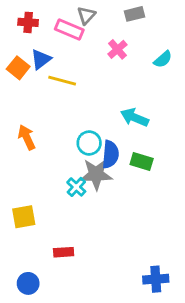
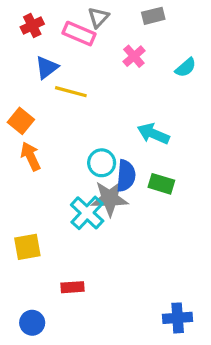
red cross: (28, 22) -> (32, 25), turned -30
orange square: (18, 68) -> (21, 121), moved
cyan cross: (76, 187) -> (87, 213), size x1.5

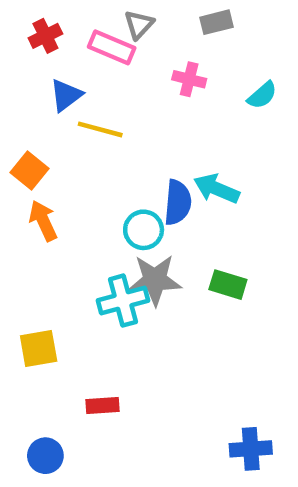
pink cross: (134, 56) -> (189, 79), turned -35
blue semicircle: (126, 176) -> (178, 202), moved
green rectangle: (161, 184) -> (228, 285), moved
cyan cross: (87, 213) -> (123, 301), turned 32

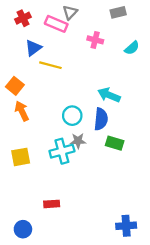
gray rectangle: (217, 22) -> (118, 12), moved
blue semicircle: (178, 202) -> (101, 119), moved
gray star: (155, 280) -> (78, 141), size x0.6
yellow square: (39, 348) -> (21, 157), moved

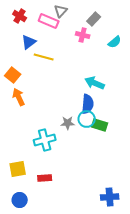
gray rectangle: (118, 12) -> (94, 19), moved, turned -32
red cross: (23, 18) -> (20, 16), turned -32
cyan circle: (72, 116) -> (87, 119), moved
cyan cross: (62, 151) -> (45, 140), moved
yellow square: (21, 157) -> (18, 169), moved

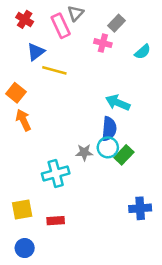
pink rectangle: (49, 21) -> (61, 26), turned 42
green rectangle: (100, 125) -> (124, 155), turned -63
blue cross: (110, 197) -> (140, 208), moved

